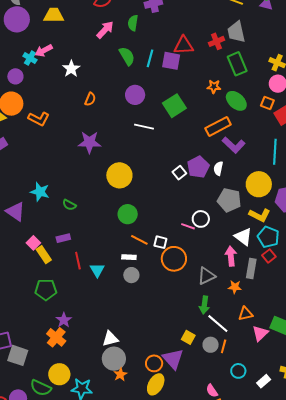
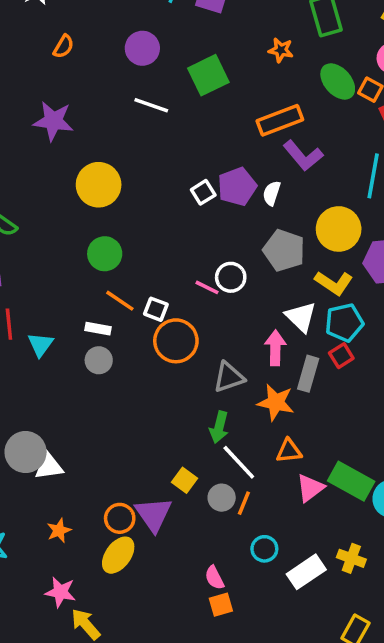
green ellipse: (236, 101) -> (338, 81), moved
cyan pentagon: (268, 237) -> (344, 323), turned 30
orange star: (235, 287) -> (276, 402), size x1.5
gray circle: (114, 359) -> (26, 452), moved
white rectangle: (264, 381) -> (306, 572), size x1.5

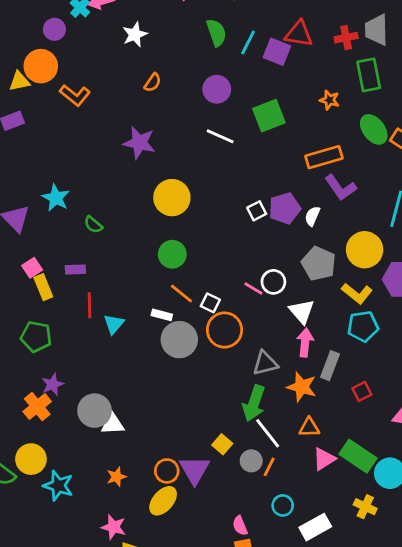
white triangle: (301, 317) -> (302, 311), moved
red square: (341, 356) -> (362, 391), moved
gray circle: (99, 360) -> (179, 340), moved, size x1.6
green arrow: (219, 427) -> (254, 403), size x1.4
yellow cross: (351, 558) -> (365, 507), moved

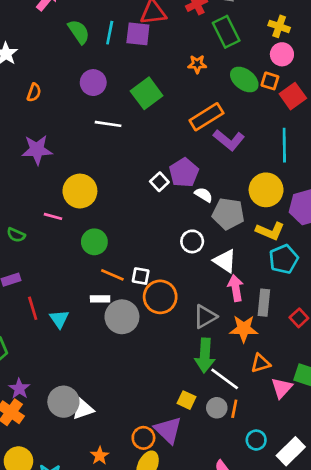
white semicircle: (312, 216) -> (204, 195), moved, turned 114
pink line: (253, 289) -> (53, 216), moved

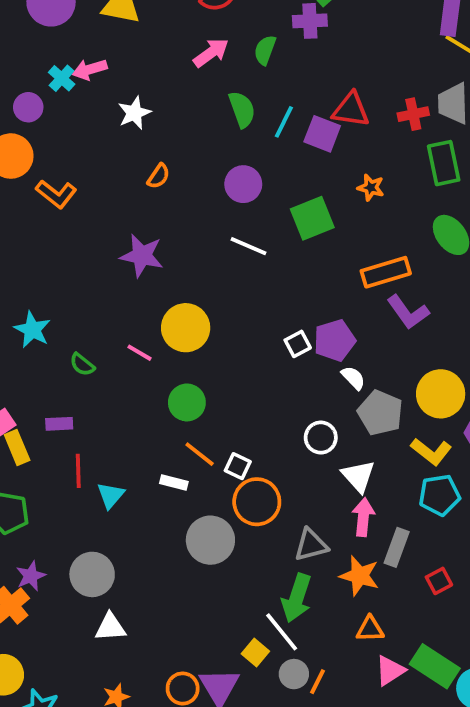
orange star: (197, 64) -> (371, 188), moved
gray circle: (122, 317) -> (210, 540), moved
white line: (225, 379) -> (282, 632), moved
gray circle: (63, 402) -> (92, 574), moved

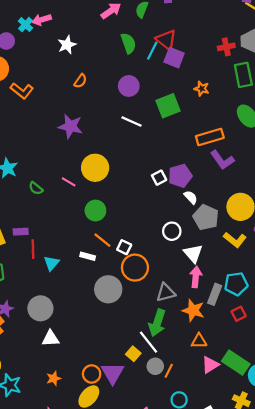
red triangle: (351, 110) -> (166, 40), moved, turned 30
purple rectangle: (59, 424) -> (21, 232), moved
cyan pentagon: (440, 495) -> (236, 284), moved

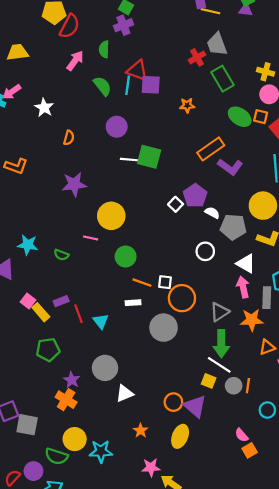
green square: (168, 106) -> (149, 157), moved, turned -35
white triangle: (193, 253) -> (246, 264), moved
orange circle: (92, 374) -> (173, 402), moved

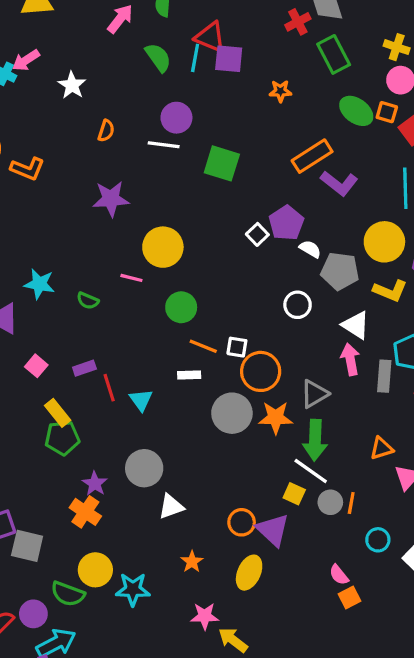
white line: (131, 160) -> (164, 145), moved
yellow rectangle: (41, 312) -> (58, 413), moved
orange star: (252, 320) -> (276, 418), moved

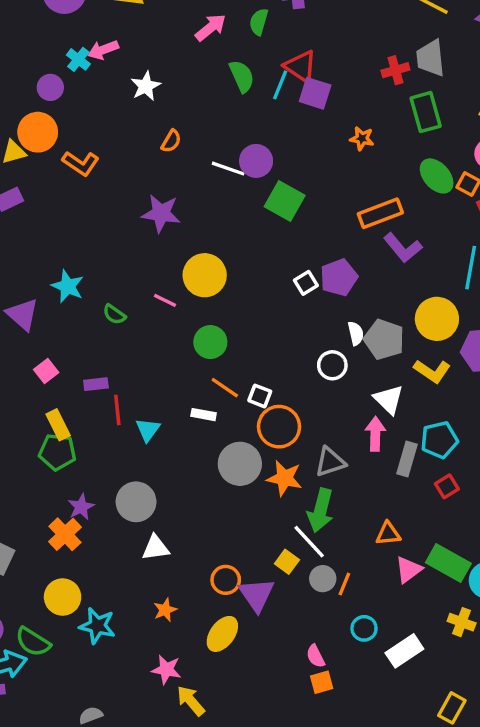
purple circle: (176, 118) -> (256, 161), moved
white semicircle: (310, 249) -> (356, 333), moved, turned 35
green semicircle: (68, 594) -> (33, 642), moved

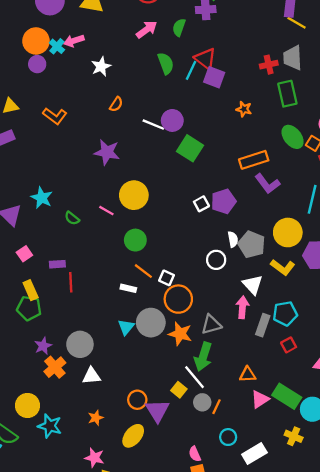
orange circle: (38, 132) -> (36, 41), moved
cyan triangle: (148, 430) -> (126, 327), moved
orange cross: (65, 534) -> (55, 367), moved

